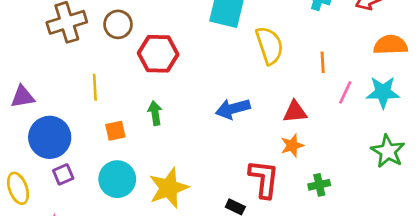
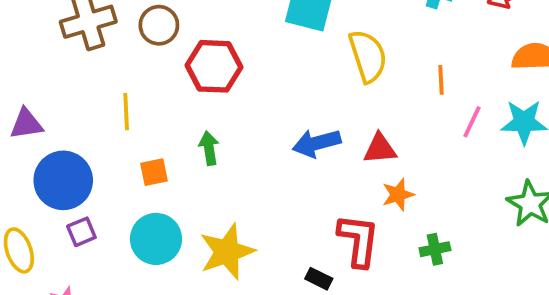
red triangle: (295, 112) -> (380, 149), moved

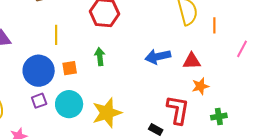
orange line: (441, 80) -> (214, 25), moved
blue circle: (63, 180) -> (39, 71), moved
purple square: (81, 232) -> (39, 101), moved

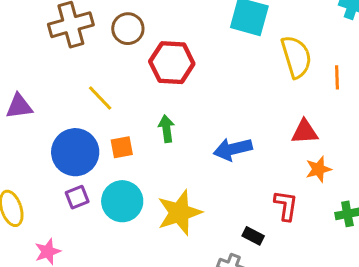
yellow line: (56, 35) -> (100, 98), turned -42
blue arrow: (158, 57) -> (233, 149), moved
red L-shape: (178, 110) -> (286, 206), size x0.7

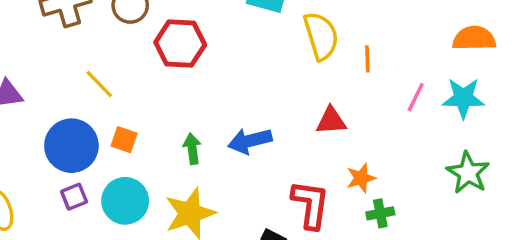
green arrow: (166, 129) -> (192, 149), moved
orange square: (122, 147) -> (124, 140), turned 30
orange star: (318, 169) -> (361, 178), moved
red L-shape: (286, 206) -> (310, 204), size x1.4

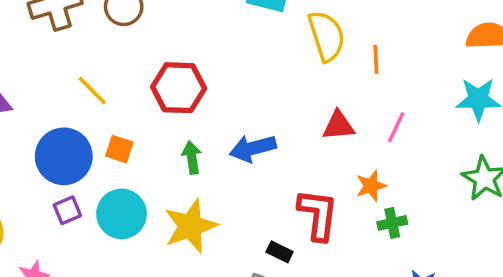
red hexagon: (180, 43) -> (179, 88), moved
pink line: (416, 97) -> (396, 127), moved

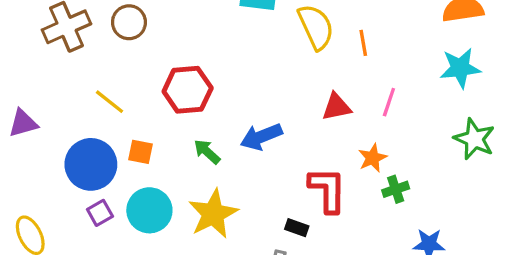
green arrow: (192, 157) -> (207, 152), turned -32

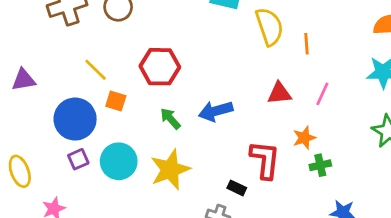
orange square: (140, 152) -> (116, 101), moved

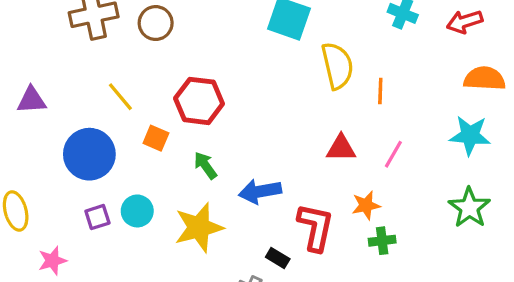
orange square: (116, 101) -> (156, 138), moved
blue arrow: (216, 111) -> (260, 191), moved
purple square: (78, 159) -> (97, 217), moved
cyan circle: (119, 161) -> (137, 211), size x0.7

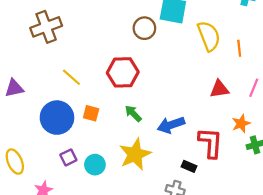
brown circle: (156, 23) -> (144, 28), moved
orange square: (156, 138) -> (91, 113), moved
cyan circle: (137, 211) -> (95, 165), moved

